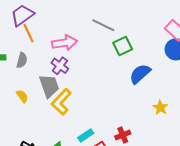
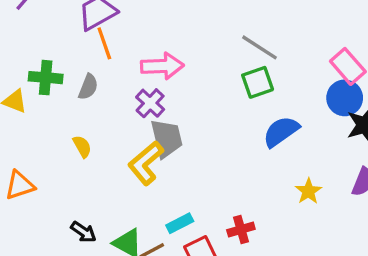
gray line: (103, 25) -> (259, 47), moved
gray trapezoid: (49, 86) -> (167, 138), moved

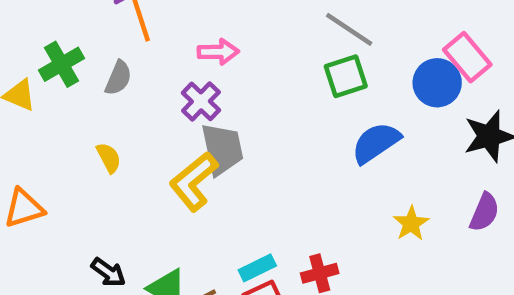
pink arrow: (162, 66) -> (218, 52), size x0.7
green cross: (46, 78) -> (62, 64), turned -36
blue circle: (345, 98) -> (437, 83), moved
cyan rectangle: (180, 223) -> (257, 268), moved

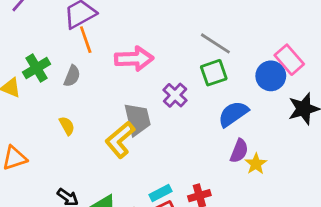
pink arrow: (218, 52) -> (134, 59), size x1.5
purple cross: (201, 101) -> (175, 95), moved
purple semicircle: (484, 212) -> (239, 151), moved

